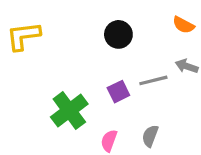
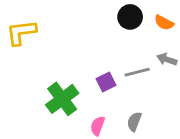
black circle: (118, 34) -> (130, 17), moved

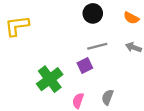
black circle: (130, 17) -> (93, 13), moved
gray line: (137, 72) -> (97, 46), moved

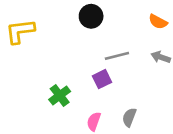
black circle: (93, 13) -> (91, 16), moved
green cross: (50, 79) -> (60, 95), size x0.7

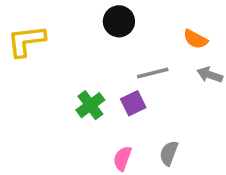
orange semicircle: (158, 22) -> (195, 39), moved
green cross: (60, 95) -> (90, 105), moved

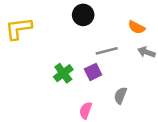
gray semicircle: (169, 153) -> (120, 96), moved

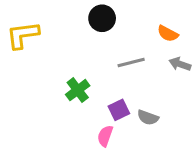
purple square: (93, 72) -> (119, 110), moved
gray semicircle: (120, 96) -> (148, 118), turned -91

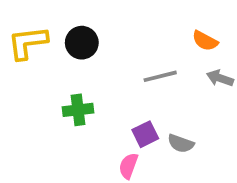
black circle: (102, 18) -> (82, 43), moved
green cross: (78, 90) -> (78, 110), moved, turned 30

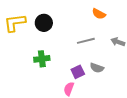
orange semicircle: (205, 41) -> (99, 14), moved
gray semicircle: (181, 143) -> (97, 68), moved

